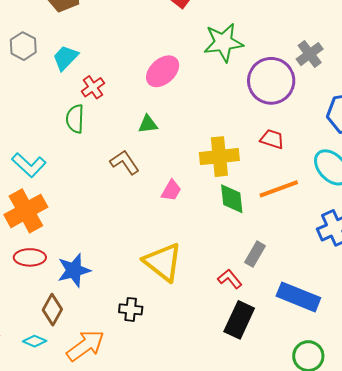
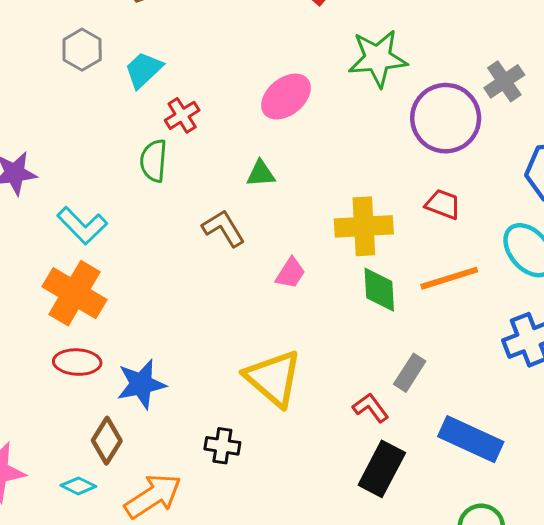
orange cross: (26, 211) -> (75, 293), turned -33

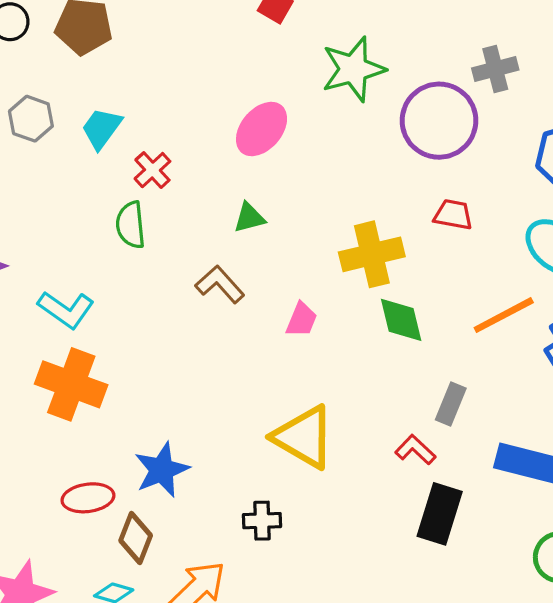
gray cross: (504, 81) -> (495, 69), turned 30
orange line: (449, 278) -> (504, 315), moved
red ellipse: (77, 362) -> (88, 498), moved

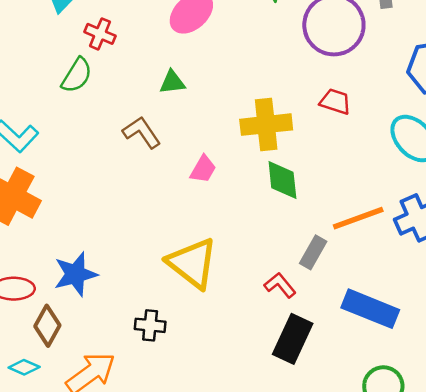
red cross: (152, 170) -> (100, 34), turned -32
green semicircle: (131, 225) -> (77, 75), turned -150
orange line: (504, 315) -> (358, 218), moved

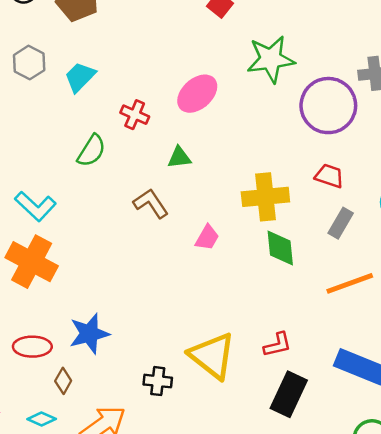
red cross: (100, 34) -> (135, 115), moved
gray rectangle: (313, 252) -> (341, 223), moved
yellow triangle: (192, 263) -> (212, 356), moved
red L-shape: (280, 285) -> (277, 345), turned 116
brown diamond: (47, 326) -> (63, 381), size x0.7

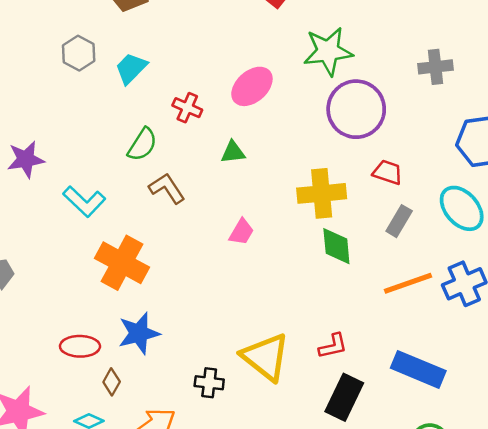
purple circle: (328, 106) -> (356, 109), moved
brown L-shape: (151, 203) -> (167, 188), moved
pink trapezoid: (207, 238) -> (241, 232), moved
orange cross: (32, 262) -> (122, 263), moved

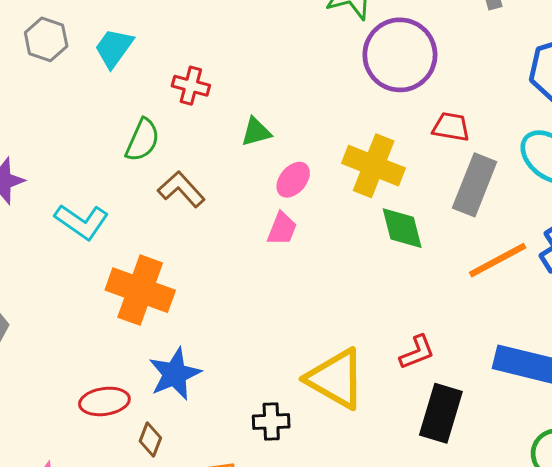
pink ellipse: (252, 86) -> (293, 180), moved, size x0.7
yellow cross: (322, 193) -> (374, 166), turned 36
gray rectangle: (399, 221) -> (475, 185), size x1.5

